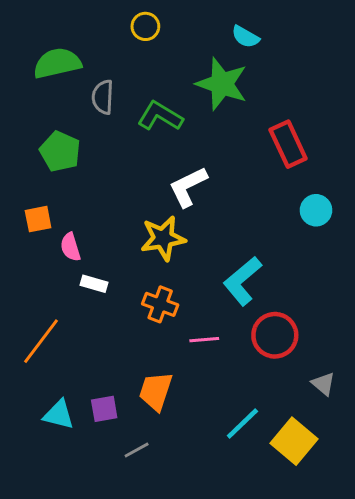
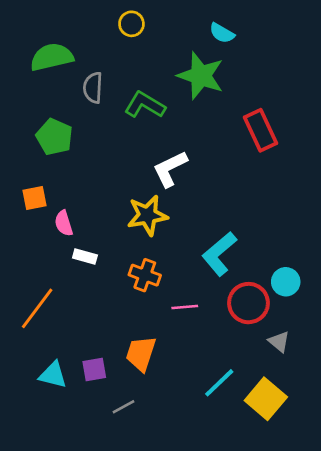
cyan circle: (316, 210) -> (286, 282), moved
gray triangle: (323, 384) -> (279, 342), moved

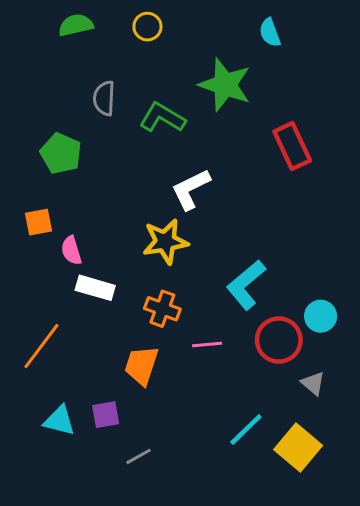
cyan semicircle: (222, 33) -> (270, 33), moved, turned 40
green semicircle: (52, 57) -> (76, 25), moved, size x0.7
white rectangle: (85, 256) -> (95, 288), size x1.4
orange trapezoid: (141, 354) -> (141, 365), moved

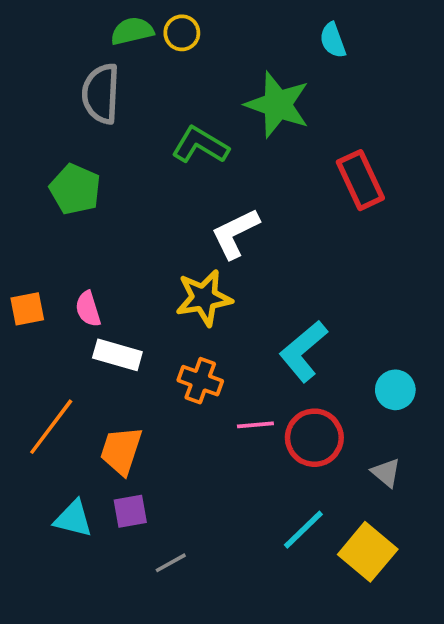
green semicircle: (76, 25) -> (132, 31), moved
gray semicircle: (104, 98) -> (101, 94), moved, size x1.4
orange square: (38, 222) -> (27, 309), moved
red circle: (279, 340) -> (314, 438), moved
orange trapezoid: (141, 365) -> (121, 451), moved

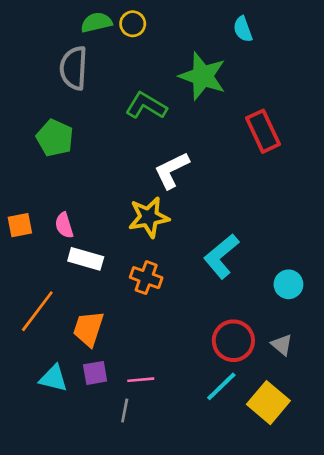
pink line: (255, 425) -> (141, 380), moved
red circle: (314, 438) -> (233, 341), moved
gray line: (171, 563) -> (125, 411), turned -50

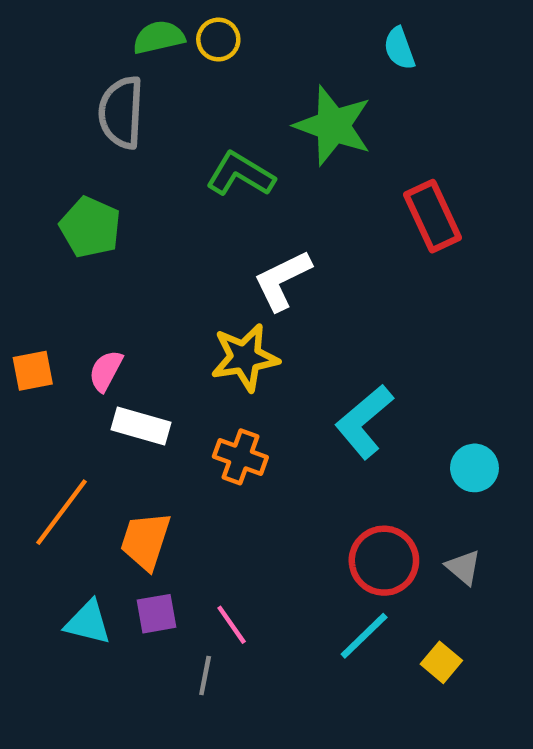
pink semicircle: (64, 225) -> (106, 371), turned 45
pink line: (141, 380) -> (232, 625), turned 60
yellow square: (268, 403) -> (441, 662), size x0.6

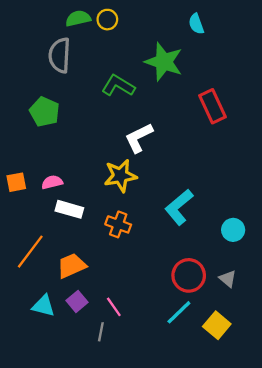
pink semicircle: (106, 371) -> (52, 182), turned 48
orange trapezoid: (145, 541) -> (72, 266), turned 48
purple square: (156, 614) -> (77, 301), turned -30
yellow square: (441, 662) -> (217, 325), size x1.4

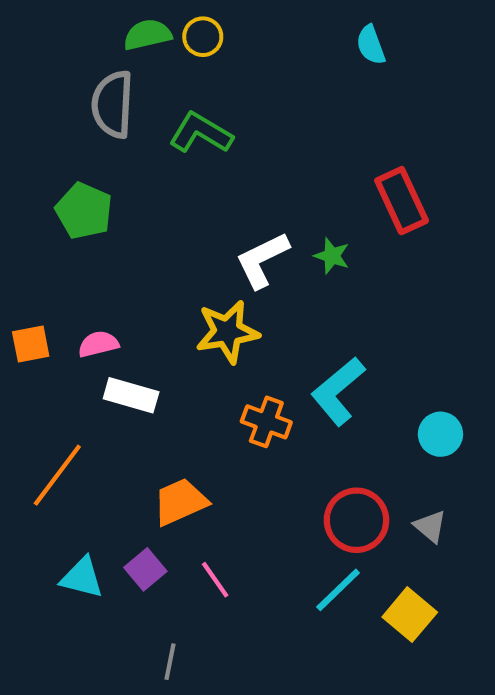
green star: (164, 62) -> (332, 256), moved, size x0.5
green L-shape: (118, 86) -> (201, 133), moved
orange cross: (118, 224) -> (266, 422), moved
orange trapezoid: (72, 266) -> (180, 502), moved
gray line: (101, 332) -> (170, 662), moved

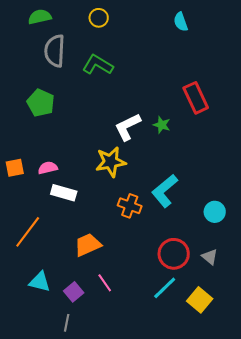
green semicircle: (147, 35) -> (40, 17), moved
purple square: (145, 569) -> (74, 292), moved
gray line: (170, 662) -> (67, 323), moved

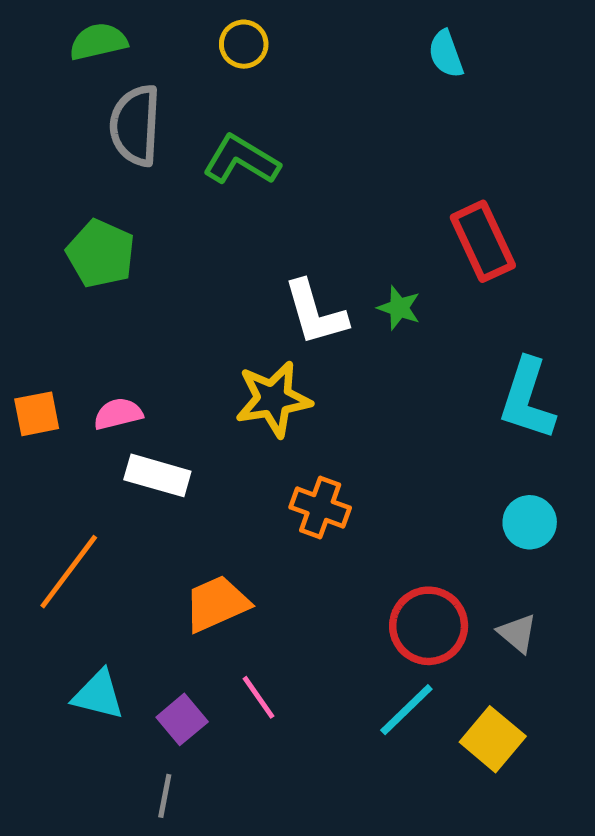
white L-shape: (128, 127) -> (315, 313), turned -80
cyan L-shape: (165, 191) -> (527, 399), moved, turned -32

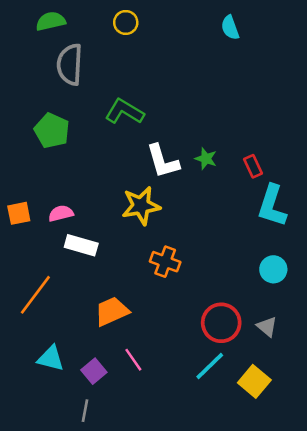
green L-shape: (241, 160) -> (124, 112), moved
red rectangle: (483, 241) -> (253, 166), moved, size x0.6

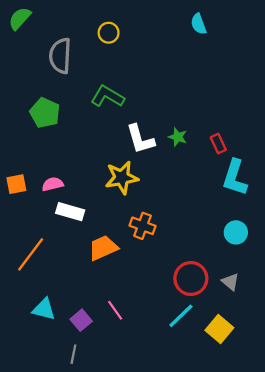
green semicircle: (51, 21) -> (20, 18), moved, turned -35
yellow circle: (126, 22) -> (109, 33), moved
orange trapezoid: (112, 311) -> (103, 248), moved

